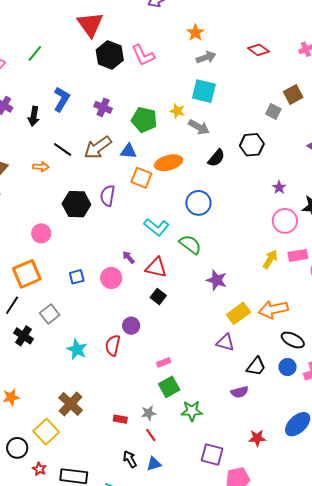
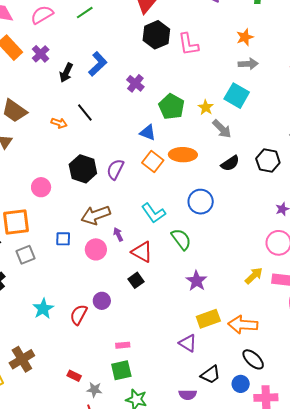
brown arrow: (98, 148) -> (96, 215), moved
gray square: (50, 314) -> (25, 255), moved
red rectangle: (120, 419) -> (74, 376), moved

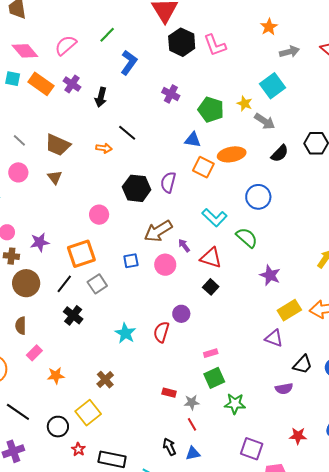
blue L-shape: (98, 64) -> (129, 63), moved
gray arrow: (248, 64) -> (289, 52), moved
cyan square: (237, 96) -> (273, 86), turned 35
brown cross: (22, 359) -> (105, 380), moved, size x0.7

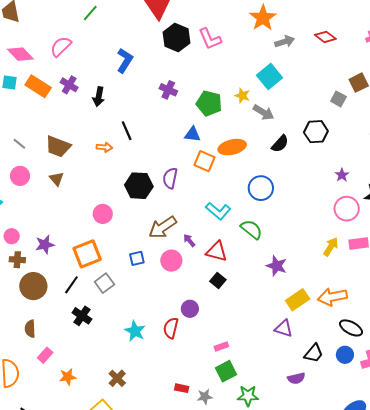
orange star: (269, 27) -> (263, 18), size x1.5
green line: (107, 35) -> (90, 13), moved
black line: (127, 133) -> (127, 131), turned 30

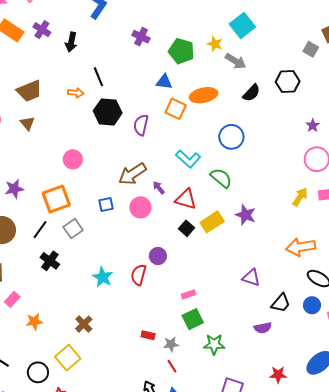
brown trapezoid: (58, 146) -> (29, 91), turned -44
black hexagon: (139, 186) -> (108, 112), moved
yellow rectangle: (298, 300) -> (212, 222), moved

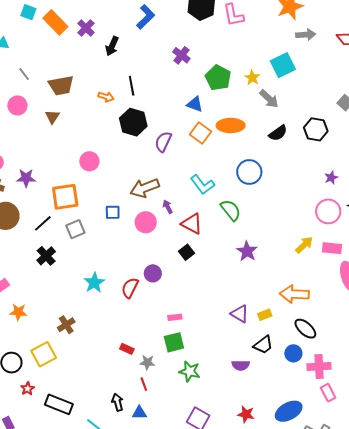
yellow rectangle: (212, 222) -> (265, 315), moved, size x0.6

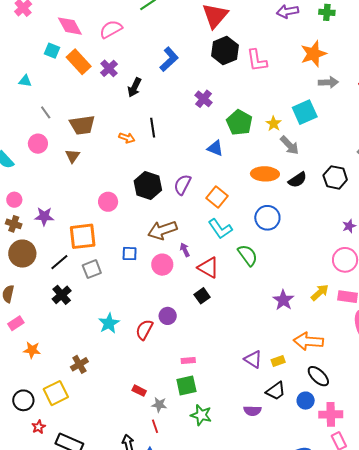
black hexagon: (133, 122) -> (148, 186), moved
orange ellipse: (231, 125) -> (265, 174), moved
orange square: (200, 133) -> (217, 197), moved
purple star: (247, 251) -> (283, 300), moved

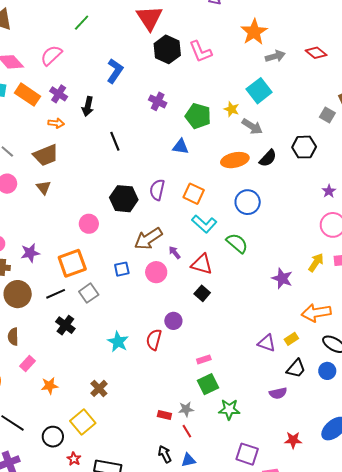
orange arrow: (127, 138) -> (56, 123), moved
black line: (59, 262) -> (56, 294), turned 30
red rectangle: (139, 391) -> (164, 415), moved

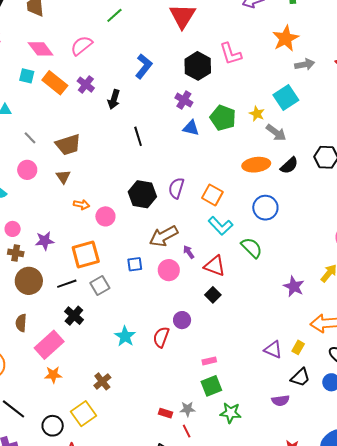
black hexagon: (167, 49) -> (198, 66), moved
orange arrow: (56, 123) -> (81, 205), moved
blue triangle: (181, 147) -> (191, 128), moved
yellow rectangle: (291, 339) -> (298, 347), turned -32
pink rectangle: (28, 363) -> (49, 345), moved, size x1.8

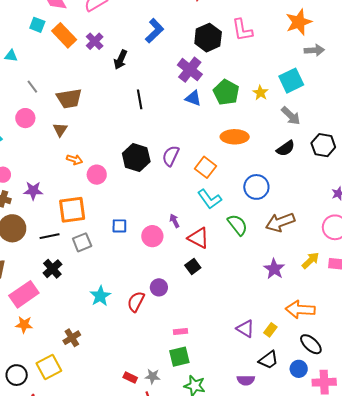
purple cross: (184, 100) -> (190, 70), size x1.4
gray arrow: (276, 133) -> (291, 116), moved
orange ellipse: (256, 165) -> (235, 137), moved
brown arrow: (164, 236) -> (280, 222), moved

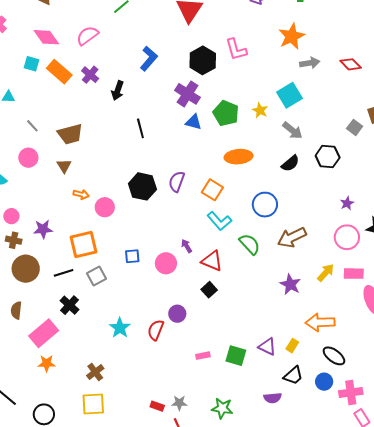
green square: (179, 357) -> (236, 356), moved, turned 35
yellow square: (49, 367) -> (93, 404), moved, turned 30

